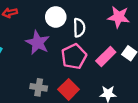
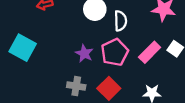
purple star: (38, 43) -> (84, 53), moved, size x0.7

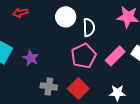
purple star: (84, 53) -> (31, 58), moved

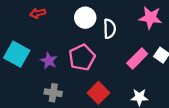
pink pentagon: (84, 56) -> (82, 57), moved
gray cross: (49, 86) -> (53, 93), moved

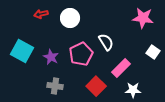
white circle: (85, 18) -> (70, 18), moved
white semicircle: (110, 29) -> (106, 42), moved, turned -30
pink rectangle: (137, 58) -> (121, 68), moved

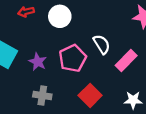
pink rectangle: (121, 68) -> (126, 61), moved

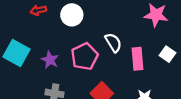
pink rectangle: (126, 61) -> (138, 59), turned -50

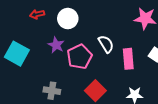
purple star: (50, 60) -> (56, 45), moved

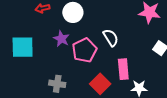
cyan square: (17, 54) -> (23, 47), turned -30
pink rectangle: (128, 59) -> (123, 69), moved

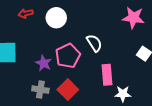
purple star: (61, 39) -> (44, 63), moved
red square: (100, 84) -> (68, 90), moved

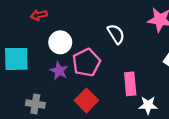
white circle: (56, 18) -> (60, 42), moved
white semicircle: (94, 43) -> (116, 34), moved
gray cross: (40, 90) -> (35, 104), moved

